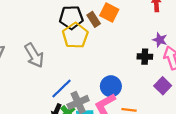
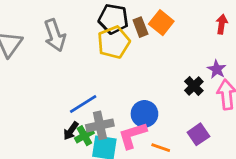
gray arrow: (34, 55) -> (55, 35), moved
black cross: (145, 57) -> (194, 86), turned 32
purple square: (163, 86) -> (198, 134), moved

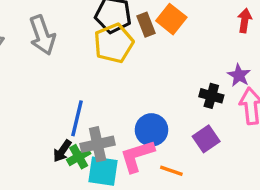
black cross: (194, 86) -> (211, 96), turned -30
blue line: (83, 104) -> (77, 118), turned -44
purple square: (198, 134) -> (206, 139), moved

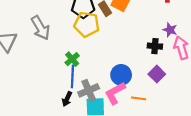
yellow pentagon: (114, 43) -> (87, 24), turned -30
green cross: (79, 157) -> (72, 59), moved

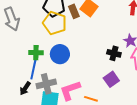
green cross: (72, 59) -> (36, 53), turned 32
blue circle: (121, 75) -> (60, 54), moved

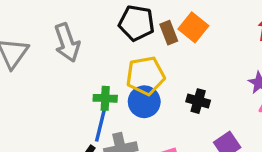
yellow pentagon: (55, 23) -> (145, 76), moved, turned -30
black cross: (114, 53) -> (198, 101), moved

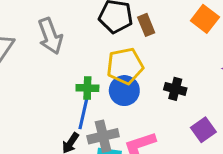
orange square: (193, 27) -> (205, 19), moved

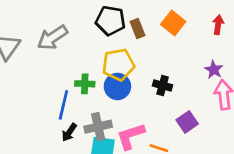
orange square: (205, 19) -> (173, 23), moved
gray arrow: (50, 36) -> (52, 38), turned 76
blue line: (84, 113) -> (63, 105), moved

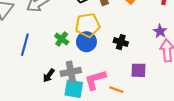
green cross: (85, 84) -> (62, 39), turned 32
blue line: (63, 105) -> (25, 45), moved
purple square: (187, 122) -> (139, 70), turned 35

